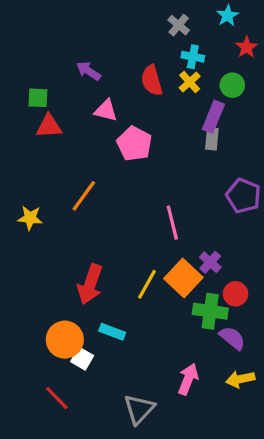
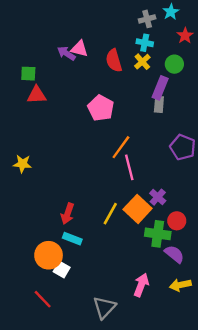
gray cross: (179, 25) -> (147, 19), moved, turned 35
pink triangle: (106, 110) -> (79, 49), moved
orange line: (84, 196) -> (121, 147), moved
red arrow: (90, 284) -> (68, 214), size x0.7
cyan rectangle: (112, 332) -> (72, 239), moved

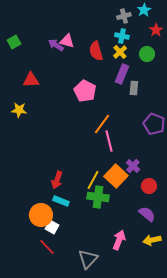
green square: (28, 74) -> (14, 42), moved, turned -32
purple rectangle: (160, 88) -> (122, 74), moved
yellow star: (22, 164) -> (19, 110), moved
green cross: (158, 234) -> (98, 197), moved
red line: (43, 299) -> (47, 247), moved

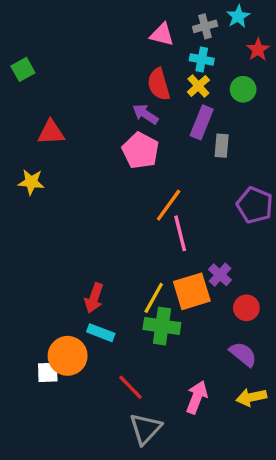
pink triangle: (67, 41) -> (162, 35), moved
purple arrow: (56, 45) -> (145, 114), moved
orange square: (116, 176) -> (192, 291), turned 30
white square: (52, 227) -> (48, 372), moved, turned -32
red line: (47, 247) -> (131, 387), moved

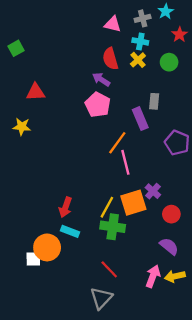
purple rectangle: (202, 122) -> (140, 119), moved, turned -45
red line: (131, 387) -> (109, 269), moved
pink arrow: (197, 397) -> (153, 276), moved

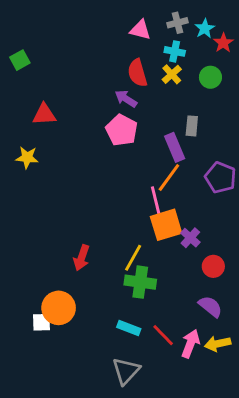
cyan star: (166, 12) -> (205, 28), moved
orange line: (117, 143) -> (169, 178), moved
orange square: (133, 203) -> (166, 225), moved
cyan rectangle: (70, 231) -> (129, 328), moved
red line: (109, 269) -> (163, 335), moved

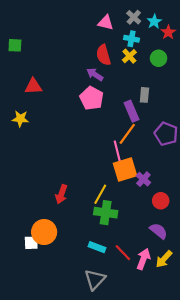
gray cross: (177, 23) -> (134, 17), turned -32
green square: (20, 60) -> (15, 45), turned 32
yellow arrow: (218, 344) -> (164, 259), turned -36

